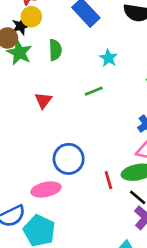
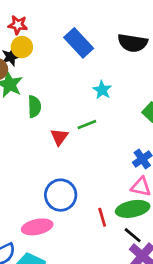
green semicircle: (55, 50) -> (34, 107), moved
red triangle: (43, 100) -> (59, 137), moved

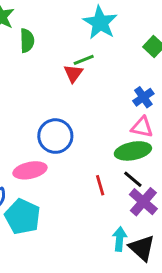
cyan star: (102, 90) -> (100, 23), size x1.6
red triangle: (59, 137) -> (73, 73), moved
red line: (102, 217) -> (100, 185), moved

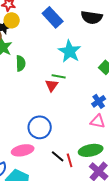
green line: (84, 60) -> (59, 76), turned 32
green ellipse: (133, 151) -> (91, 150), moved
black line: (133, 179) -> (58, 156), moved

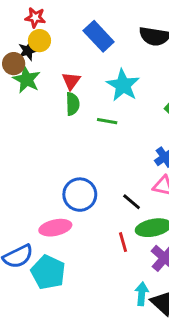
green semicircle: (21, 63) -> (73, 104), moved
red triangle: (52, 85) -> (71, 81), moved
black line: (58, 156) -> (132, 202), moved

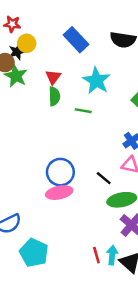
red star: (35, 18) -> (12, 24), moved
pink ellipse: (55, 228) -> (59, 193), moved
red line: (123, 242) -> (96, 255), moved
cyan pentagon: (48, 272) -> (34, 253), moved

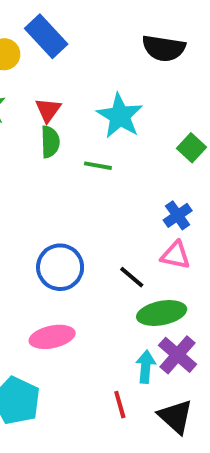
blue rectangle: (76, 40) -> (46, 36), moved
pink ellipse: (59, 193) -> (52, 337), moved
cyan arrow: (112, 255) -> (146, 367), moved

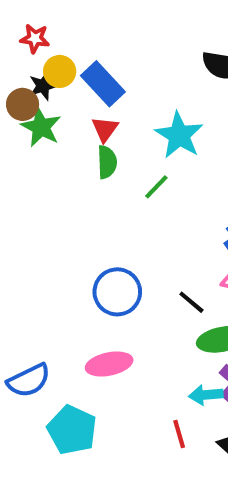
blue rectangle: (46, 36) -> (103, 84), moved
green line: (98, 166) -> (156, 187), turned -56
cyan arrow: (146, 367) -> (206, 395), turned -100

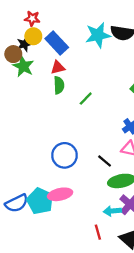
red star: (35, 38) -> (32, 18), moved
red triangle: (105, 129) -> (58, 67), turned 40
cyan star: (179, 135) -> (98, 35), moved, turned 30
cyan pentagon: (72, 430) -> (40, 201), moved

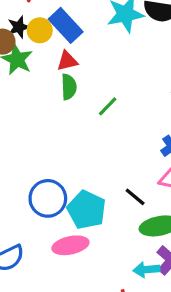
yellow circle: (33, 36) -> (40, 30), moved
blue circle: (64, 155) -> (48, 198), moved
cyan pentagon: (40, 201) -> (87, 210), moved

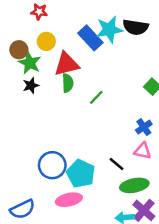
blue rectangle: (66, 25) -> (90, 38), moved
black star: (19, 27) -> (31, 85), moved
red triangle: (67, 61) -> (67, 64), size x1.6

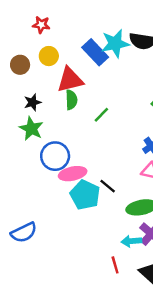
green star: (30, 63) -> (31, 129), moved
black line: (116, 164) -> (108, 186), moved
blue circle: (52, 165) -> (55, 156), moved
pink ellipse: (69, 200) -> (73, 174), moved

